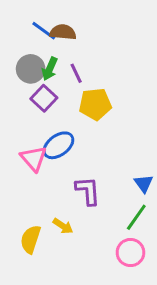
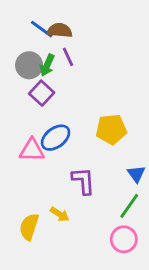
purple line: (76, 73) -> (68, 57), moved
yellow pentagon: (95, 104) -> (111, 129), moved
pink triangle: (34, 158) -> (32, 150), turned -48

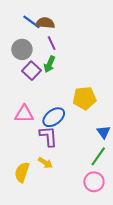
green arrow: (47, 65) -> (49, 64), moved
blue ellipse: (56, 138) -> (54, 117), moved
purple L-shape: (83, 181) -> (48, 136), moved

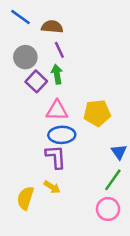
blue line: (31, 22) -> (21, 17), moved
green arrow: (49, 64) -> (57, 74), turned 147
pink triangle: (24, 114) -> (57, 111), moved
blue ellipse: (54, 117) -> (62, 135), turned 35

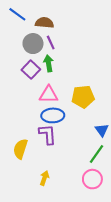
gray circle: (25, 57) -> (33, 44), moved
yellow arrow: (52, 187) -> (44, 178), moved, turned -104
yellow semicircle: (25, 198) -> (20, 149), moved

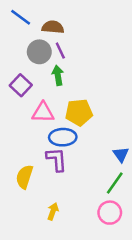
purple square: (31, 70) -> (21, 85), moved
pink triangle: (49, 95) -> (43, 112), moved
yellow pentagon: (83, 97) -> (79, 112), moved

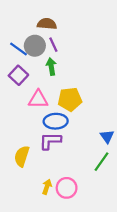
blue line: (21, 17) -> (18, 49), moved
purple L-shape: (57, 159) -> (50, 141), turned -85
pink circle: (110, 213) -> (67, 188), moved

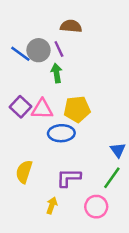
brown semicircle: (47, 24) -> (71, 26), moved
purple square: (18, 75) -> (20, 107), moved
purple L-shape: (50, 141) -> (69, 178), moved
pink circle: (67, 188) -> (96, 207), moved

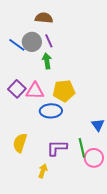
brown semicircle: (71, 26) -> (44, 18), moved
green line: (112, 178) -> (82, 148), moved, turned -48
pink circle: (96, 207) -> (94, 158), moved

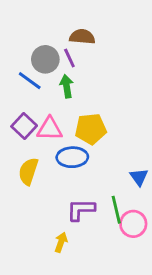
brown semicircle: (44, 18) -> (82, 37), moved
blue line: (17, 45) -> (30, 81), moved
yellow semicircle: (20, 143) -> (28, 171), moved

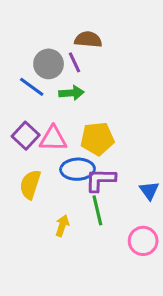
green arrow: (67, 86) -> (71, 93), turned 95
purple L-shape: (81, 210) -> (100, 180), moved
green line: (116, 210) -> (97, 210), moved
yellow arrow: (61, 242) -> (62, 226), moved

